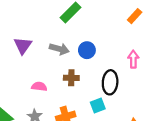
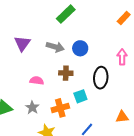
cyan square: (98, 106) -> (80, 96), moved

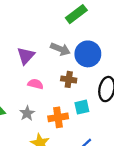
purple triangle: (22, 43) -> (26, 56), moved
blue circle: (80, 48) -> (88, 54), size x1.5

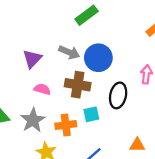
brown cross: (69, 79) -> (78, 85), size x1.5
gray star: (27, 113) -> (33, 120), size x1.5

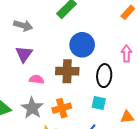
gray arrow: (69, 52) -> (23, 25), moved
cyan square: (91, 114) -> (99, 103), moved, turned 32

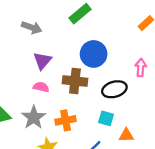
purple triangle: (24, 54) -> (42, 61), moved
black ellipse: (104, 76) -> (114, 89), turned 65
orange triangle: (127, 117) -> (126, 135), moved

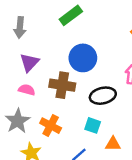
gray arrow: (32, 28) -> (20, 27), turned 72
orange cross: (66, 120) -> (51, 126), turned 36

